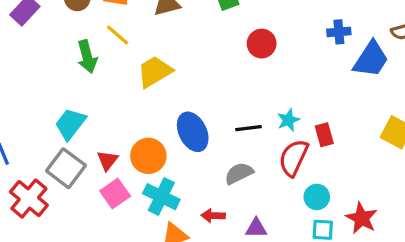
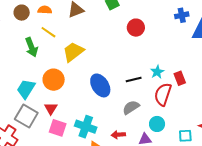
orange circle: (148, 156) -> (54, 80), moved
pink square: (115, 193) -> (58, 128), turned -30
cyan circle: (317, 197) -> (157, 124), moved

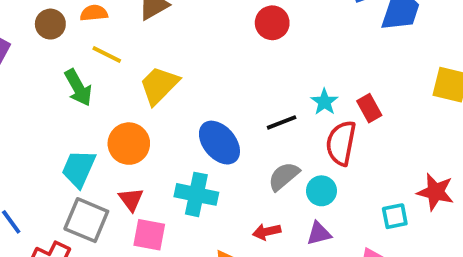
cyan circle: (157, 124) -> (321, 191), moved
cyan cross: (86, 127) -> (196, 194), moved

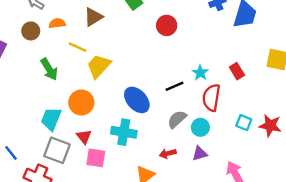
yellow line: (107, 55) -> (78, 47), moved
red rectangle: (369, 108) -> (237, 71), moved
cyan square: (395, 216) -> (244, 123), moved, turned 35

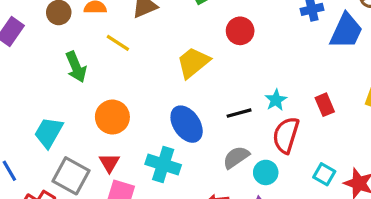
yellow trapezoid: (99, 66) -> (193, 63), moved
cyan trapezoid: (51, 119) -> (49, 132), moved

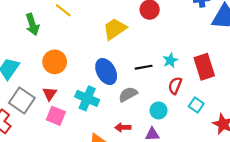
red rectangle: (325, 105) -> (204, 67), size x1.6
red semicircle: (286, 135) -> (175, 86), size x0.7
gray semicircle: (236, 157) -> (128, 94), moved
cyan square: (324, 174) -> (196, 105), moved

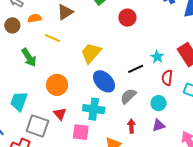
yellow trapezoid: (115, 29) -> (91, 53), moved
pink square: (56, 116) -> (81, 132), moved
red arrow: (123, 127) -> (131, 126), turned 104

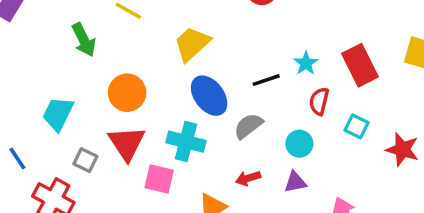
red triangle: (60, 114) -> (127, 143), size x1.6
gray square: (37, 126) -> (85, 160), size x0.6
red arrow: (131, 126) -> (248, 178), turned -112

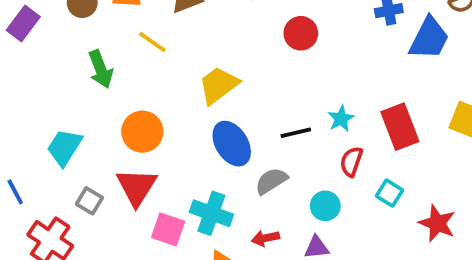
cyan cross: (186, 142) -> (211, 213), moved

